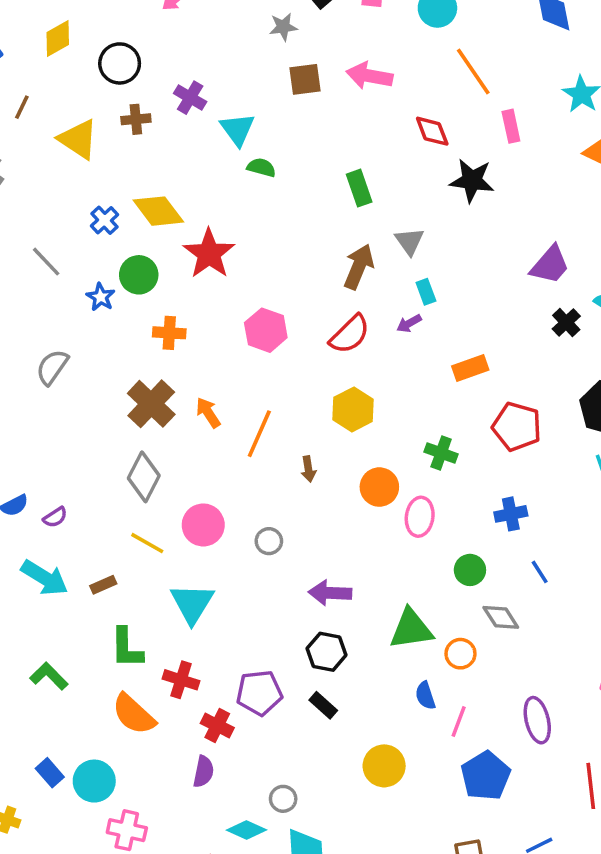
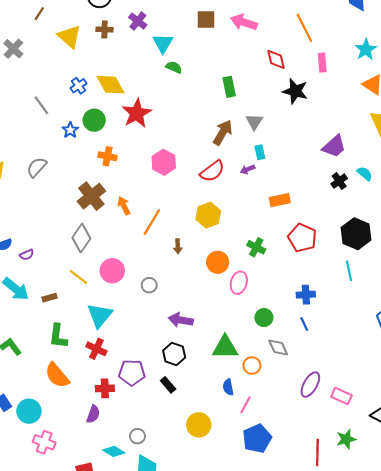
blue cross: (511, 514) -> (306, 295), moved
red cross: (181, 680) -> (96, 349), moved
purple ellipse: (537, 720) -> (310, 385), moved, turned 35
red cross: (217, 725) -> (105, 388), turned -36

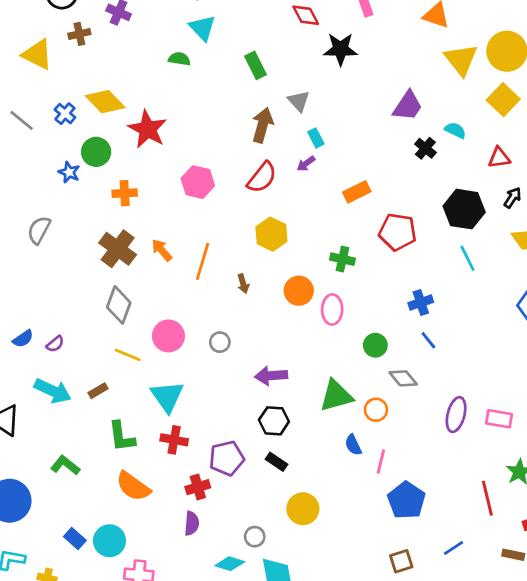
cyan triangle: (163, 43) -> (202, 28), moved
gray line: (41, 105) -> (22, 120), moved
yellow circle: (199, 425) -> (303, 509), moved

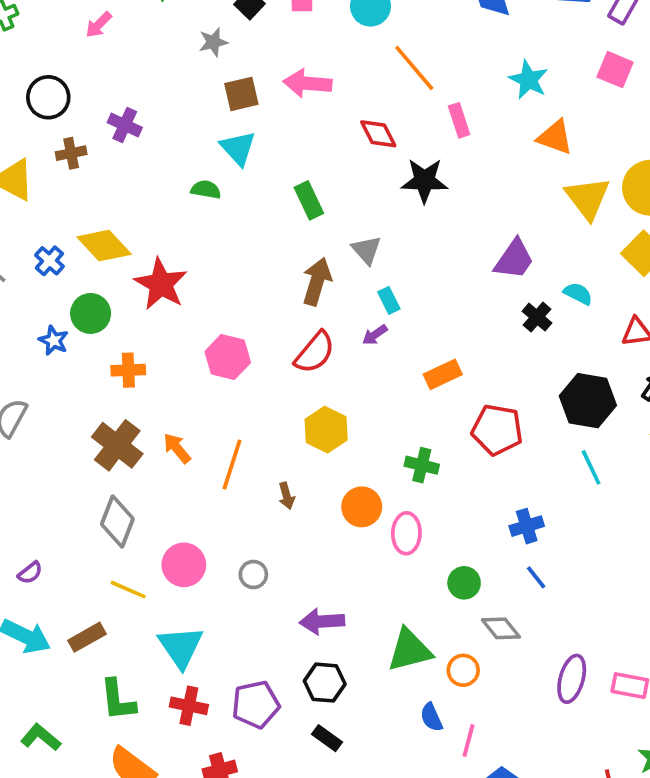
brown rectangle: (98, 391) -> (87, 637), size x1.4
purple pentagon: (227, 458) -> (256, 704), moved

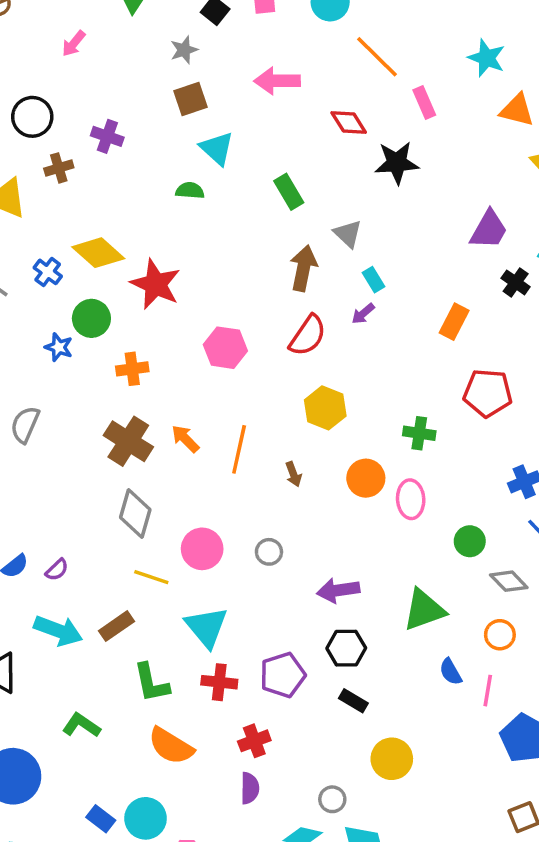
brown square: (241, 94) -> (191, 99), moved
orange rectangle: (443, 374) -> (454, 322), moved, turned -32
orange circle: (463, 670) -> (500, 635), moved

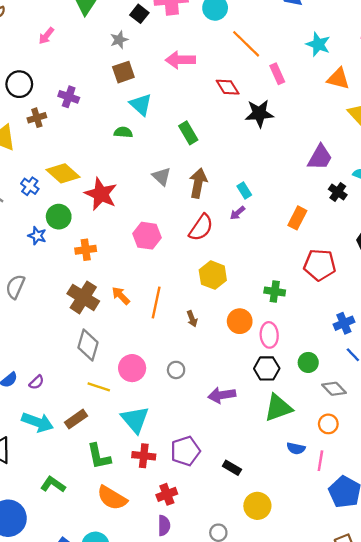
gray triangle: (348, 234) -> (162, 176), moved
black hexagon: (346, 648) -> (267, 368), moved
blue semicircle: (451, 672) -> (296, 448), turned -48

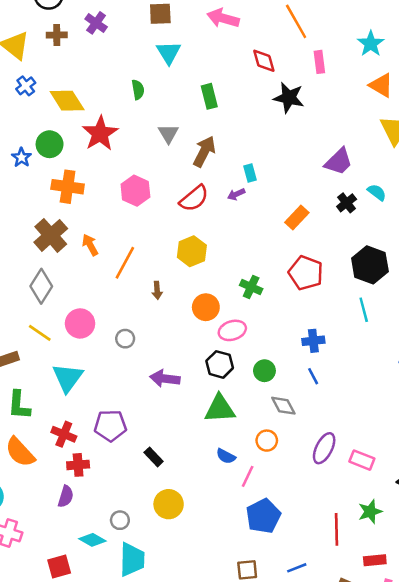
green semicircle: (123, 132) -> (138, 90), moved, turned 60
blue cross: (30, 186) -> (26, 86), moved
orange cross: (86, 250) -> (68, 187), size x1.4
pink ellipse: (269, 335) -> (232, 330), turned 60
red cross: (144, 456) -> (64, 434), moved

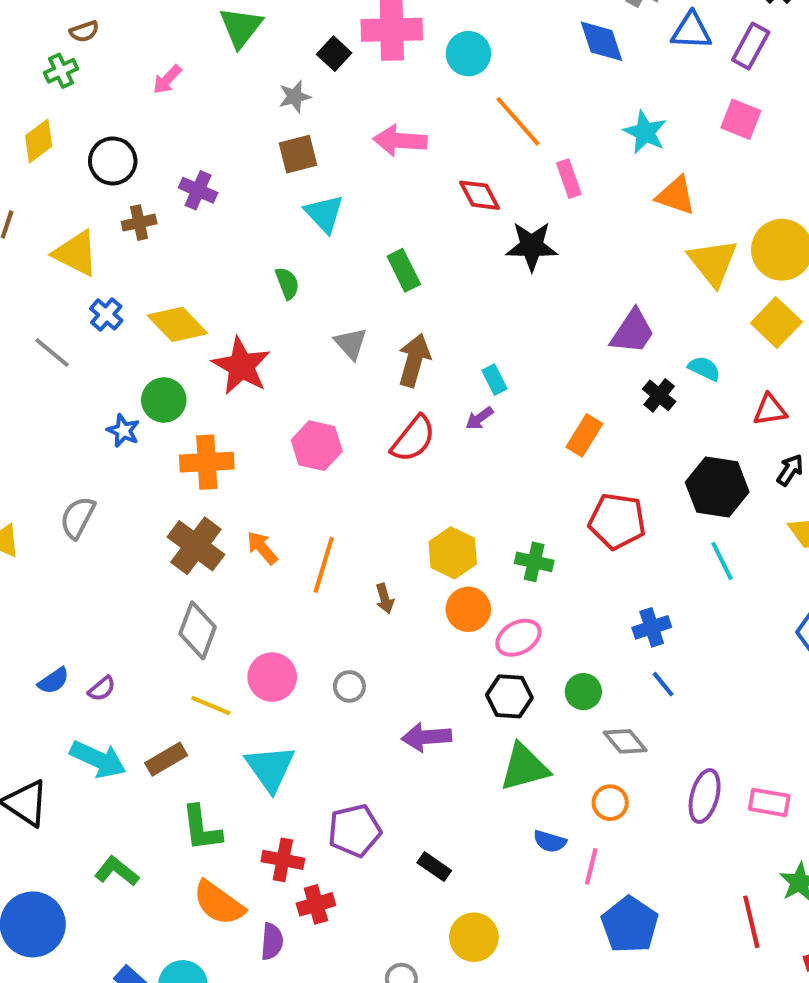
yellow hexagon: (192, 251) -> (453, 553), moved
purple semicircle: (66, 496) -> (272, 941), moved

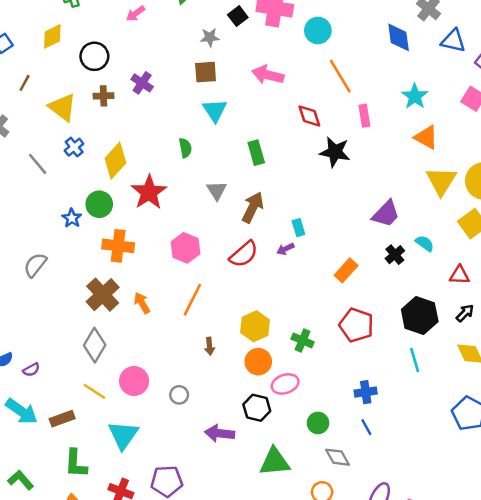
yellow diamond: (177, 324) -> (115, 161), turned 76
orange line: (324, 565) -> (192, 300), moved
black hexagon: (509, 696) -> (257, 408), moved

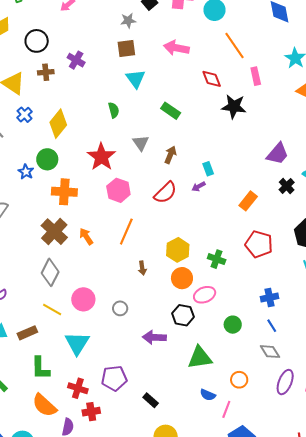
green rectangle: (256, 153) -> (171, 111), turned -36
red star: (149, 192) -> (101, 157), moved
brown arrow: (253, 207) -> (170, 155), size x0.7
gray diamond: (338, 457) -> (270, 352), moved

